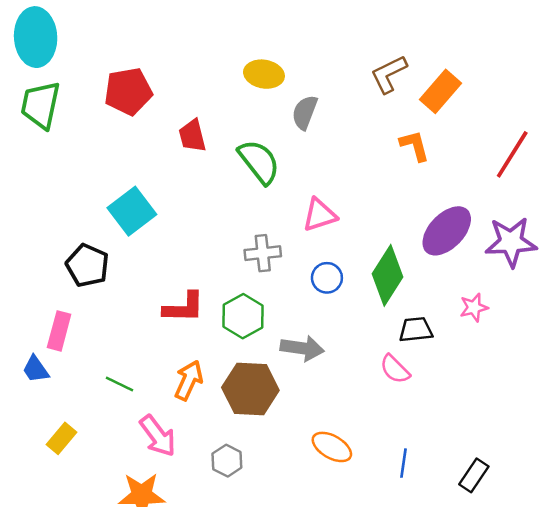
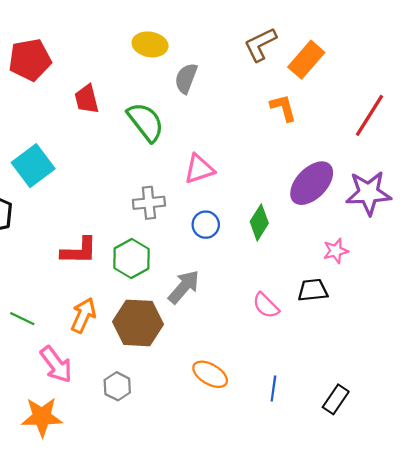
green diamond: (387, 275) -> (259, 222), size x0.7
black trapezoid: (416, 330) -> (313, 290), moved
gray arrow: (302, 348) -> (184, 287), turned -57

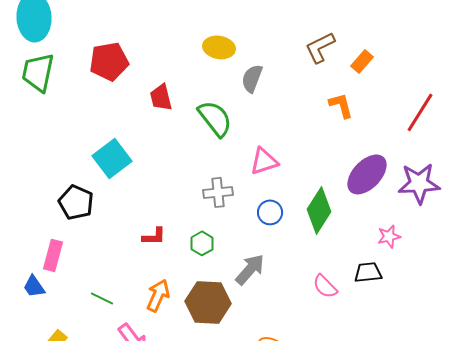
orange rectangle: (306, 60) -> (362, 61), size x0.7
green diamond: (259, 222) -> (319, 210), size x1.4
red L-shape: (79, 251) -> (154, 236), size x0.7
green hexagon: (131, 258) -> (202, 243), size x0.7

